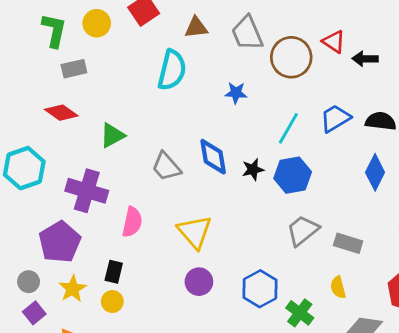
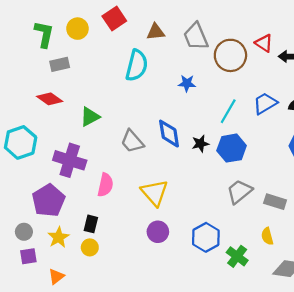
purple square: (34, 313) -> (28, 256), turned 30

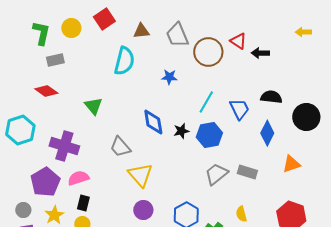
blue trapezoid: (265, 103) -> (239, 109), moved, turned 95
green triangle: (90, 117) -> (93, 106), moved, turned -42
gray trapezoid: (132, 141) -> (120, 147), moved
pink semicircle: (105, 185) -> (78, 178), moved, turned -120
gray rectangle: (275, 202) -> (247, 172), moved

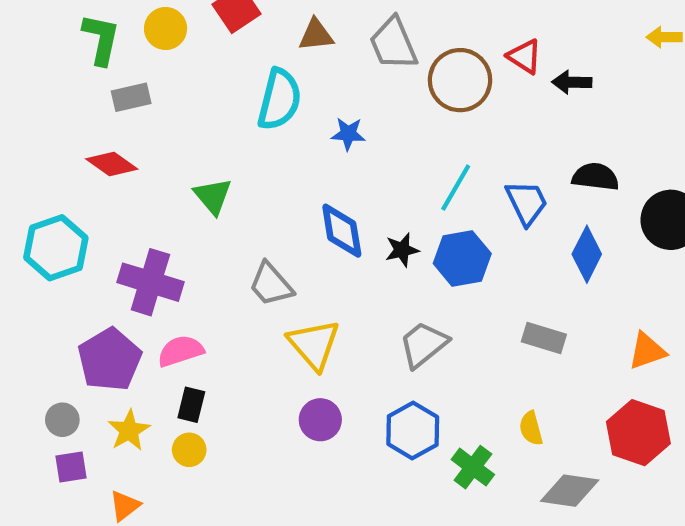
blue star: (169, 77) -> (348, 134), moved
orange triangle: (291, 164) -> (647, 351), moved
gray trapezoid: (216, 174) -> (423, 344), moved

